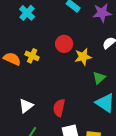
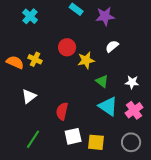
green triangle: (99, 78) -> (102, 81), turned -40
white triangle: (26, 106) -> (29, 96), moved

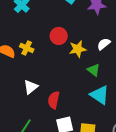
white semicircle: (112, 46) -> (104, 44), moved
white triangle: (29, 96) -> (31, 87), moved

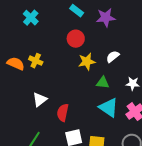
red circle: (59, 36) -> (76, 39), moved
green triangle: (94, 70) -> (103, 83), turned -32

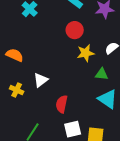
yellow cross: (36, 61) -> (17, 90), moved
white triangle: (40, 100) -> (41, 80), moved

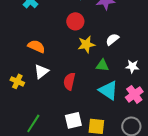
orange semicircle: (15, 55) -> (36, 46), moved
red semicircle: (62, 104) -> (69, 81), moved

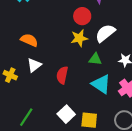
red circle: (75, 21) -> (82, 16), moved
white semicircle: (112, 39) -> (105, 33), size x1.5
white square: (73, 120) -> (66, 114), turned -30

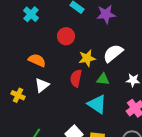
red circle: (82, 16) -> (66, 36), moved
red semicircle: (62, 75) -> (76, 78), moved
cyan triangle: (101, 84) -> (97, 104), moved

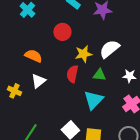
cyan triangle: (97, 104) -> (93, 100), turned 40

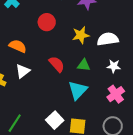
white semicircle: (109, 49) -> (108, 39), moved, turned 30
yellow star: (83, 54) -> (81, 35), moved
red semicircle: (72, 74) -> (57, 64), turned 126

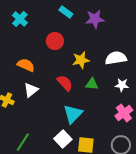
yellow star: (81, 35) -> (81, 60), moved
cyan triangle: (78, 90) -> (73, 114), moved

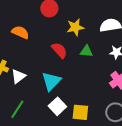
white triangle: (31, 90) -> (18, 76), moved
cyan triangle: (73, 114) -> (51, 81), moved

